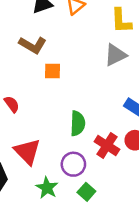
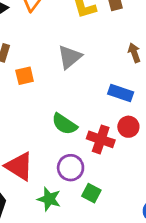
gray triangle: (115, 55) -> (70, 57), moved
green semicircle: (78, 123) -> (64, 124), turned 135

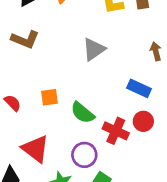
orange square: (25, 76) -> (49, 97), moved

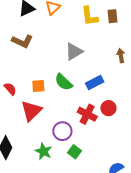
blue rectangle: (139, 88) -> (95, 82), moved, turned -54
green semicircle: (83, 113) -> (64, 82), moved
red triangle: (35, 149) -> (31, 111), moved, turned 35

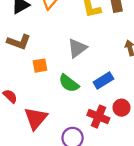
orange square: (38, 86) -> (40, 66), moved

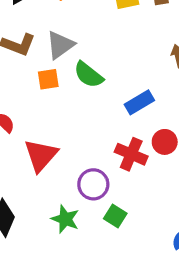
gray triangle: (77, 48) -> (60, 45), moved
green semicircle: (69, 83) -> (88, 75), moved

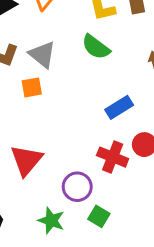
gray triangle: (60, 45) -> (42, 54), turned -44
green semicircle: (88, 75) -> (96, 47), moved

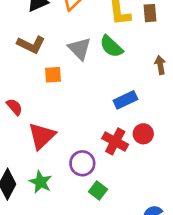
gray triangle: (42, 54) -> (80, 49), moved
green star: (51, 221) -> (40, 182), moved

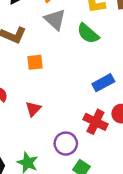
gray triangle: (80, 49) -> (55, 20), moved
red triangle: (42, 136) -> (33, 109), moved, size x0.6

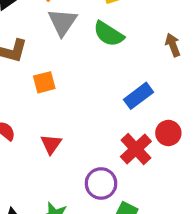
gray triangle: (55, 20) -> (62, 22), turned 30
red cross: (95, 122) -> (136, 149), turned 30

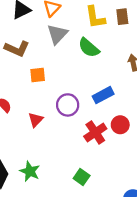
purple circle: (101, 183) -> (68, 105), moved

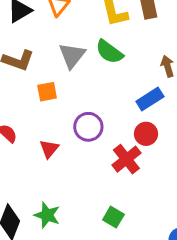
gray triangle: (57, 34) -> (72, 56), moved
blue rectangle: (103, 95) -> (150, 99), moved
red circle: (120, 125) -> (146, 134), moved

